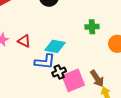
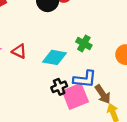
green cross: (92, 27) -> (84, 43), moved, turned 32
blue L-shape: (45, 62) -> (85, 79), moved

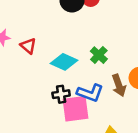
brown arrow: (103, 94) -> (119, 85), moved

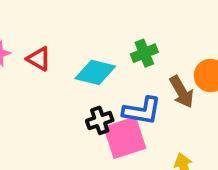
green cross: (99, 55) -> (144, 53), turned 35

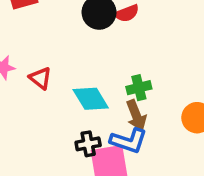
cyan diamond: (95, 72) -> (91, 99), turned 36
brown arrow: (182, 92) -> (136, 115), moved

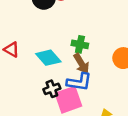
green cross: (139, 88) -> (80, 44), turned 35

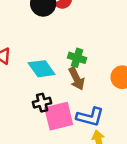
blue L-shape: (79, 82) -> (90, 117), moved

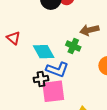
brown arrow: (77, 79) -> (89, 30), moved, turned 96
blue L-shape: (90, 117) -> (57, 69), moved

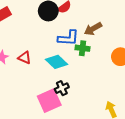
blue L-shape: (57, 69) -> (68, 38), moved
pink square: (53, 91) -> (49, 101), moved

